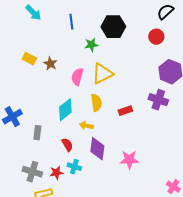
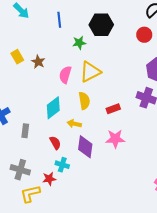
yellow rectangle: (29, 59) -> (17, 57), turned 32
pink star: (129, 160) -> (115, 139), moved
red star: (56, 173) -> (49, 179), moved

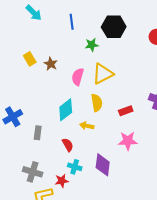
purple diamond: (85, 147) -> (103, 165), moved

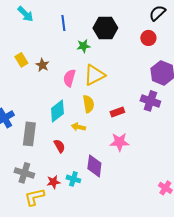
gray rectangle: (38, 133) -> (29, 134), size x1.6
cyan cross: (75, 167) -> (73, 179), moved

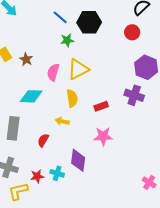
blue line: (63, 23) -> (60, 17), moved, turned -42
cyan diamond: (57, 111) -> (31, 96), moved, turned 40
red semicircle: (59, 146) -> (43, 140), turned -120

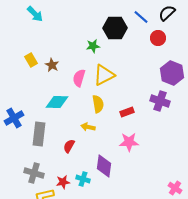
blue line: (60, 17) -> (141, 17), moved

